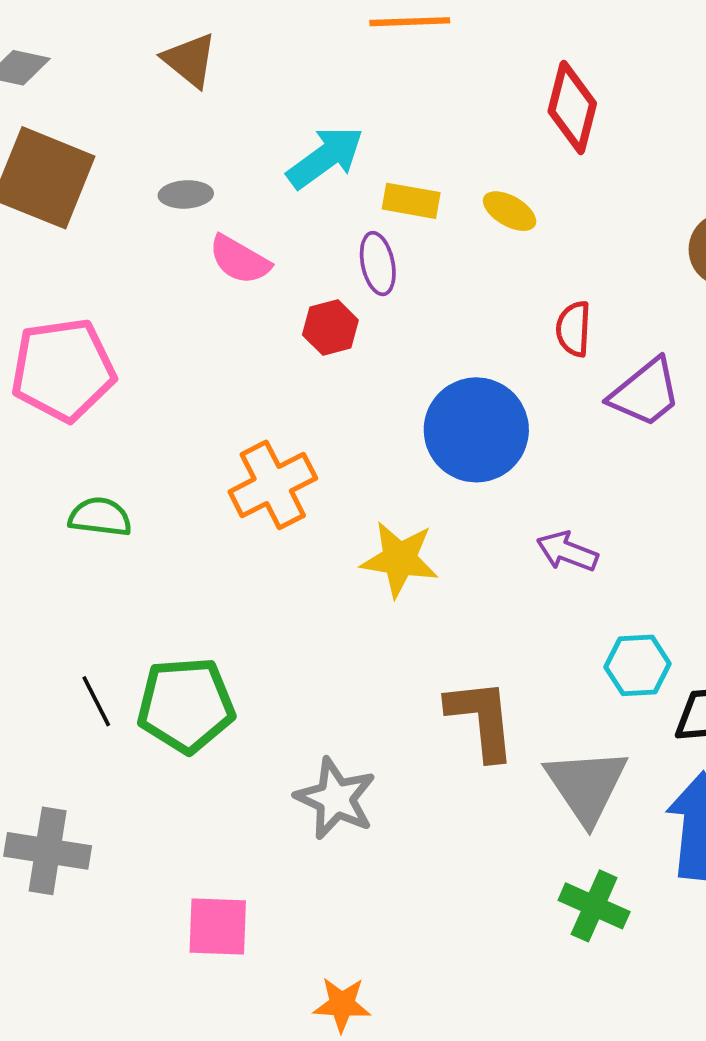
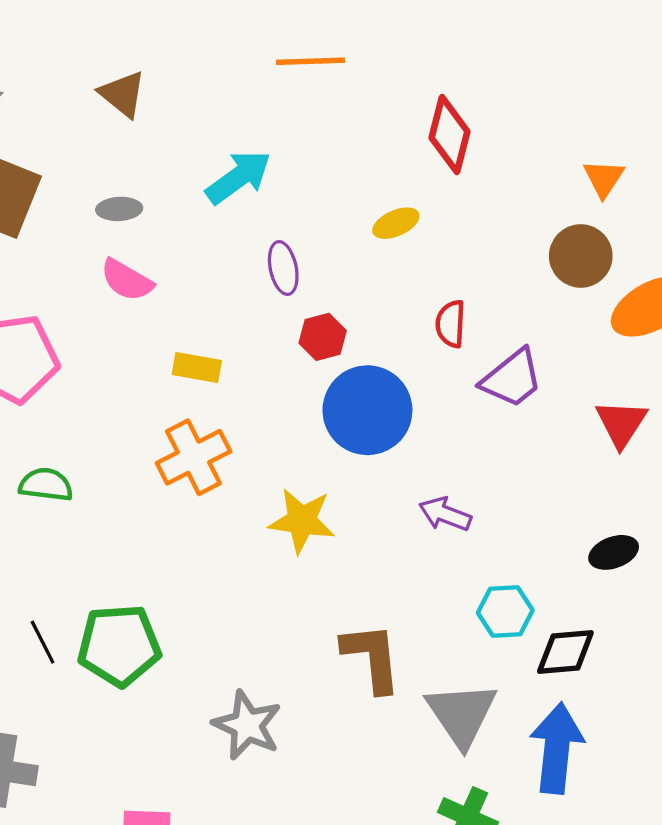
yellow rectangle: (411, 201) -> (197, 368), moved
yellow ellipse: (510, 211) -> (396, 223), turned -54
pink semicircle: (240, 260) -> (127, 280), moved
red hexagon: (330, 328) -> (323, 337), moved

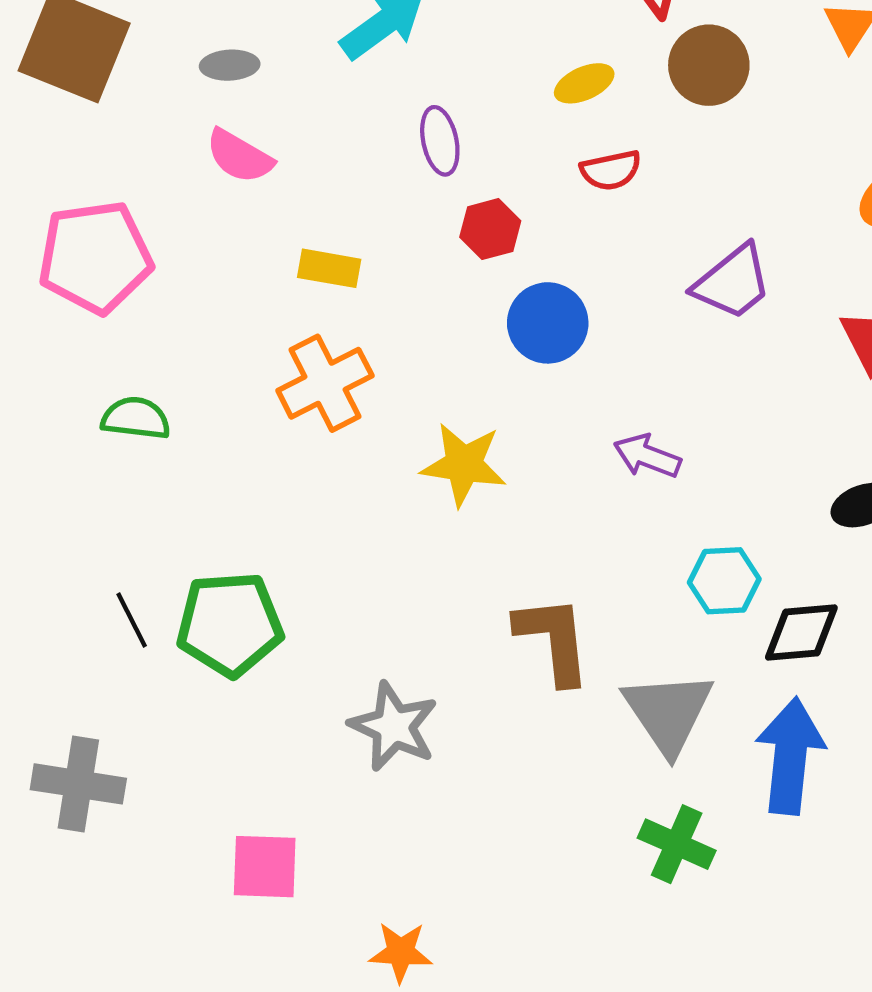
brown circle: (581, 256) -> (709, 65), moved
red semicircle: (451, 324) -> (611, 170), moved, turned -105
blue circle: (367, 410) -> (548, 323), size x0.7

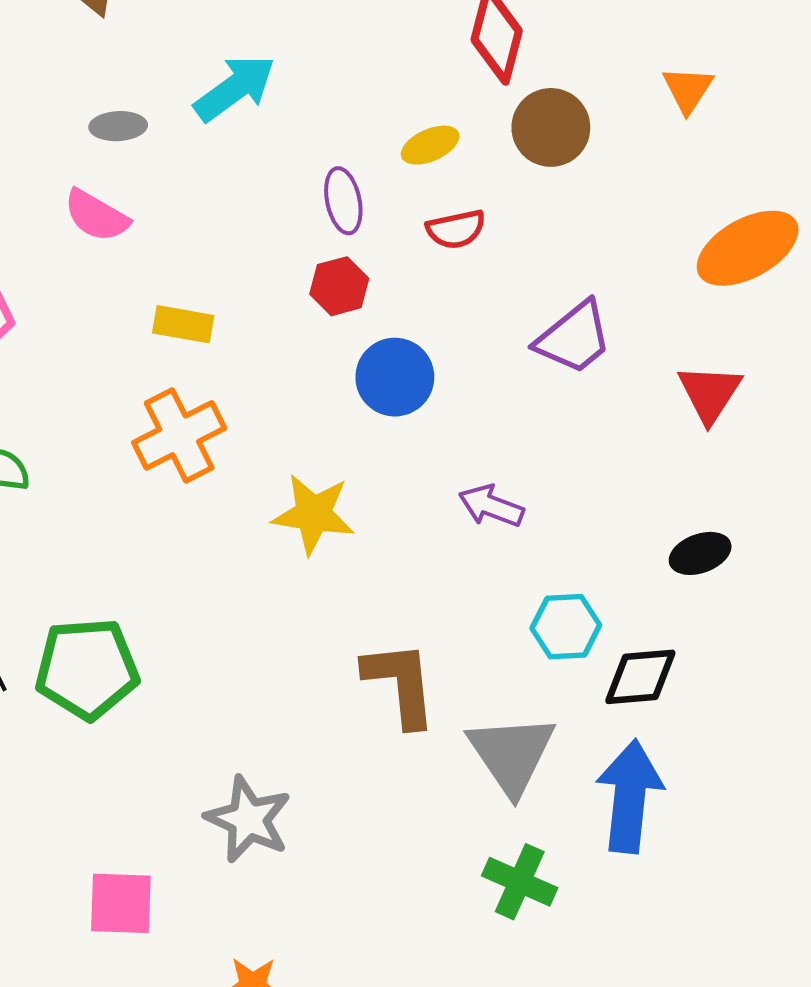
gray ellipse: (230, 65) -> (118, 126), moved
purple ellipse: (440, 141) -> (343, 201), moved
gray star: (394, 726) -> (248, 819), moved

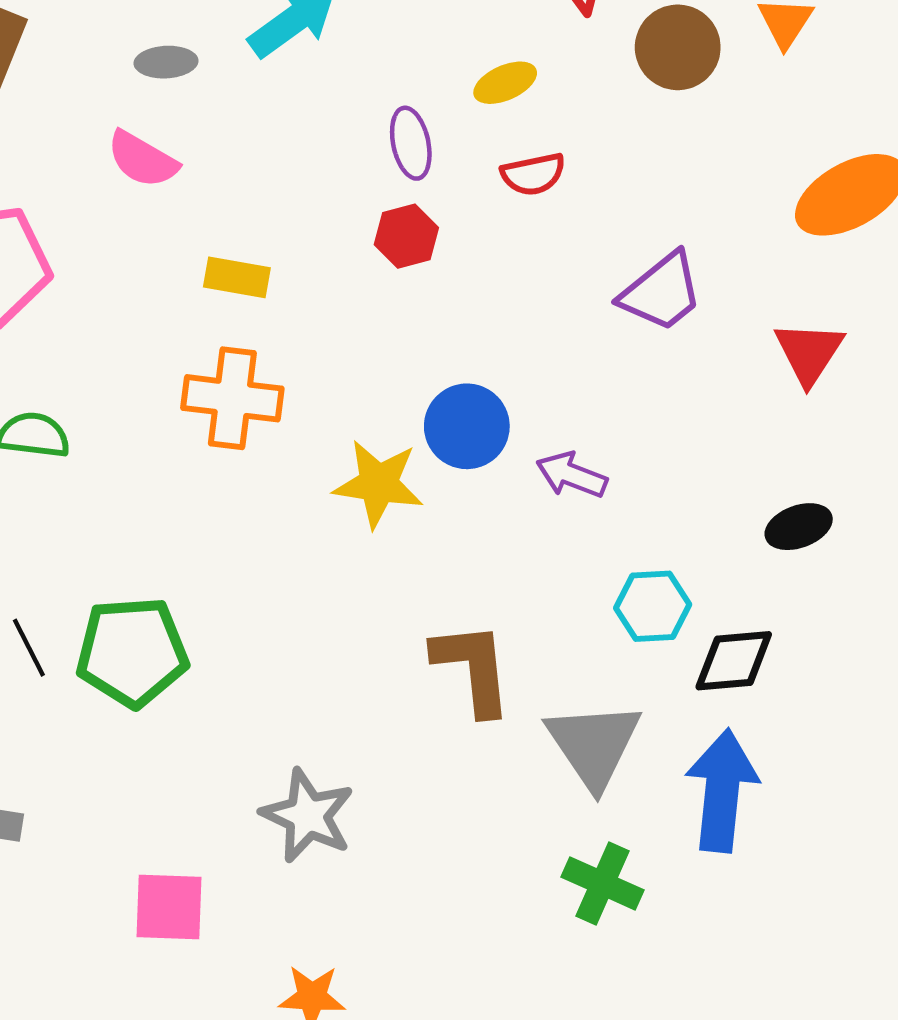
brown circle: (551, 127) -> (678, 47), moved
blue circle: (395, 377) -> (467, 426), moved
orange cross: (179, 435) -> (232, 398), turned 34

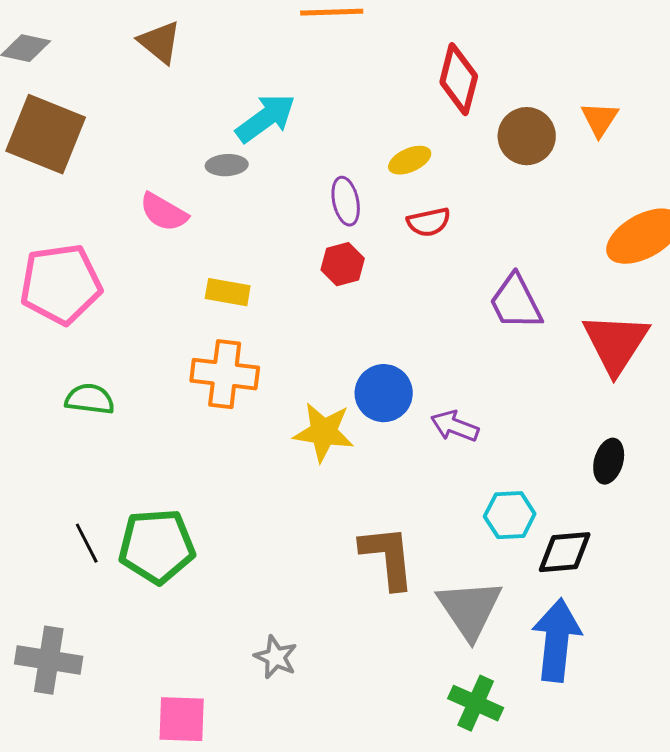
gray ellipse: (166, 62) -> (227, 165), moved
purple trapezoid: (661, 292) -> (516, 302), turned 102
red triangle: (809, 353) -> (616, 343), size x1.4
black ellipse: (799, 527) -> (609, 461), turned -54
gray star: (308, 816) -> (276, 657), size x0.7

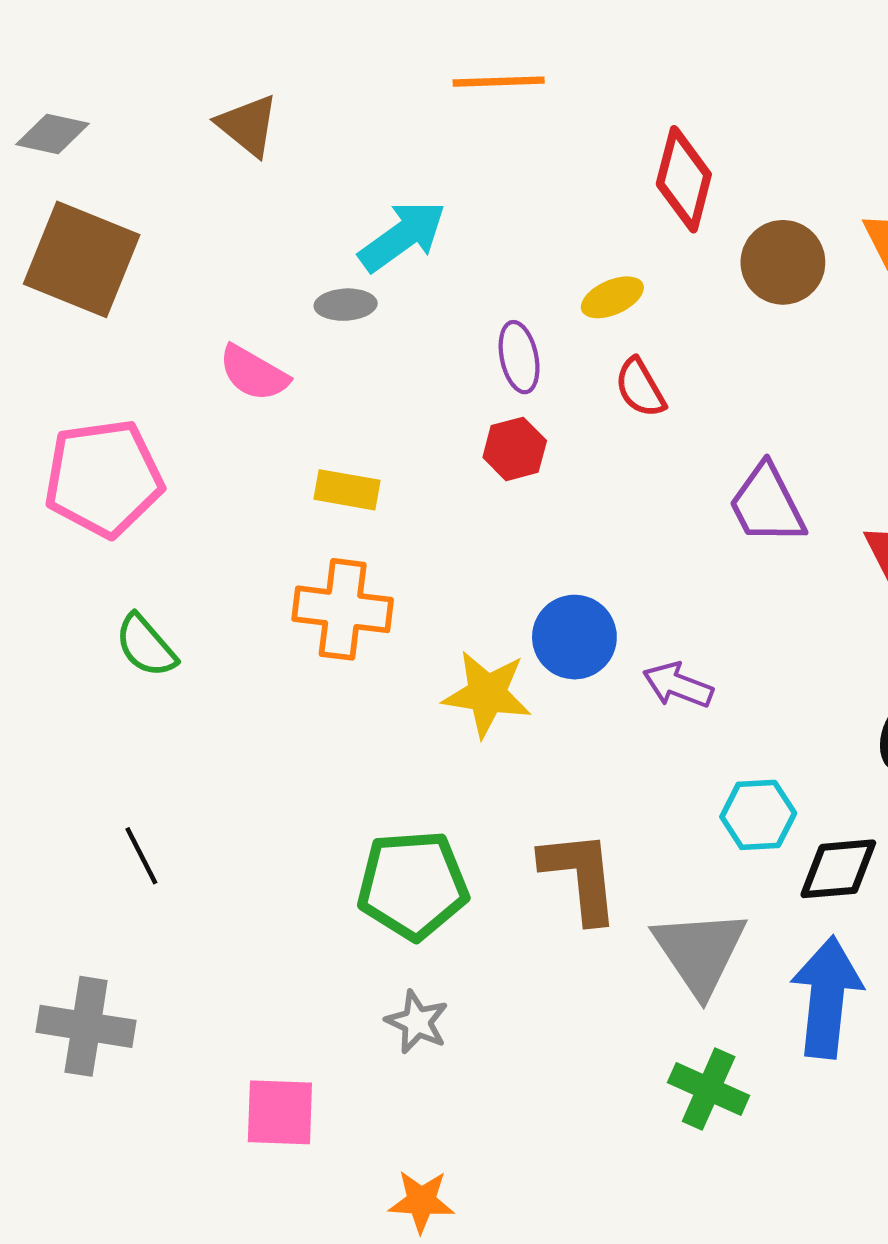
red semicircle: (429, 222) -> (640, 388), turned 72
green semicircle: (90, 399) -> (146, 646), turned -138
green pentagon: (157, 546) -> (413, 885), moved

